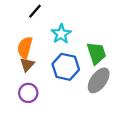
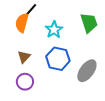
orange semicircle: (25, 48) -> (22, 23), moved
green trapezoid: (96, 53) -> (89, 23), moved

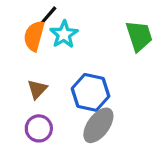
cyan star: (54, 30) -> (64, 34), moved
gray ellipse: (87, 71) -> (98, 125), moved

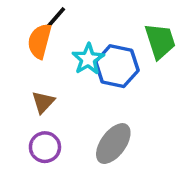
cyan star: (64, 34) -> (88, 59), moved
blue hexagon: (91, 92) -> (117, 66), moved

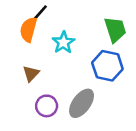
blue hexagon: (117, 66) -> (107, 66), moved
purple circle: (45, 147) -> (47, 106), moved

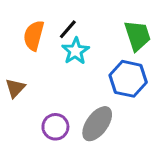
black line: (40, 13) -> (68, 29), moved
brown triangle: (31, 74) -> (15, 88), moved

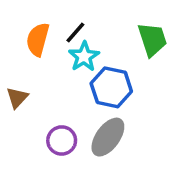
blue hexagon: (128, 79) -> (111, 87), moved

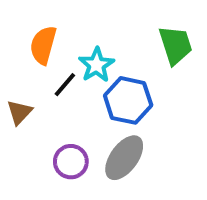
black line: (75, 33) -> (65, 85), moved

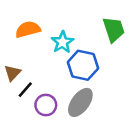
orange semicircle: (43, 45) -> (28, 29), turned 60
black line: (65, 85) -> (25, 90), moved

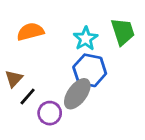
cyan star: (62, 42) -> (86, 39), moved
gray ellipse: (80, 102) -> (77, 94), moved

